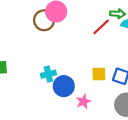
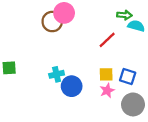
red line: (101, 27) -> (107, 40), moved
pink star: (84, 101) -> (107, 90), moved

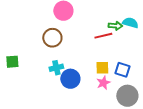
green arrow: (124, 15) -> (115, 26), moved
brown circle: (52, 22) -> (52, 38), moved
red line: (107, 40) -> (103, 36), turned 30

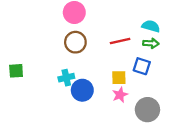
green arrow: (115, 26) -> (151, 43), moved
brown circle: (52, 38) -> (75, 42), moved
blue square: (122, 70) -> (142, 66), moved

